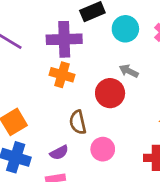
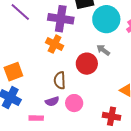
cyan circle: (125, 29) -> (106, 19), size x1.4
purple semicircle: (59, 153) -> (52, 101), moved

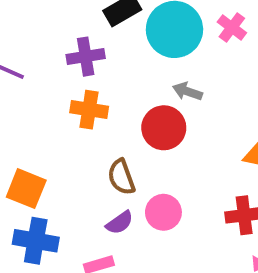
purple cross: (61, 19) -> (86, 57), size x0.7
orange square: (13, 72) -> (26, 189), turned -30

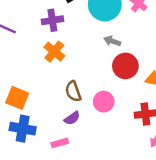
orange cross: (89, 110) -> (54, 52), turned 30
red circle: (164, 128) -> (125, 66), moved
pink circle: (163, 212) -> (104, 102), moved

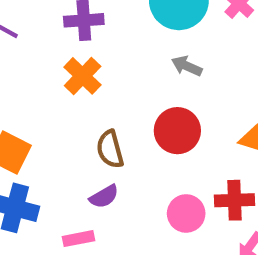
red circle: (125, 66) -> (177, 131), moved
pink circle: (104, 102) -> (186, 213), moved

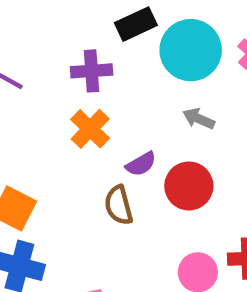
purple semicircle: (104, 197) -> (141, 164), moved

